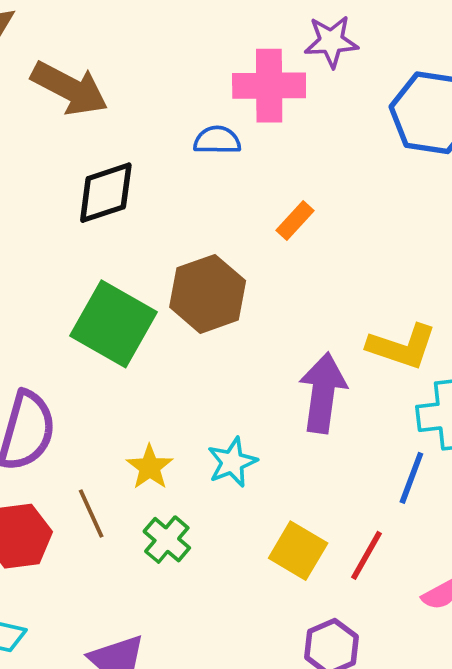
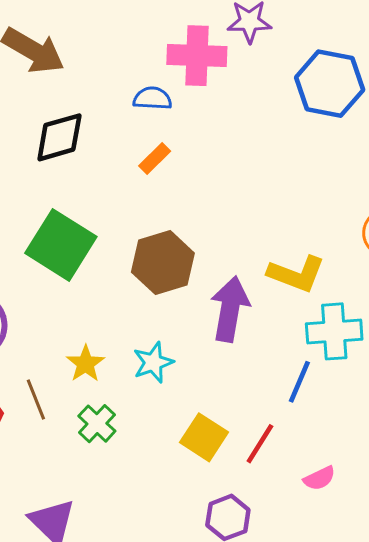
orange rectangle: (295, 221) -> (155, 159), moved
brown hexagon: (208, 294) -> (163, 263), moved

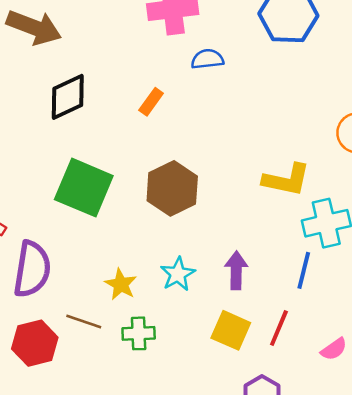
blue semicircle: (152, 98) -> (207, 59), moved
purple arrow: (230, 309) -> (236, 270), moved, size x0.7
brown line: (36, 400) -> (84, 321), turned -40
green cross: (97, 424) -> (139, 333), turned -36

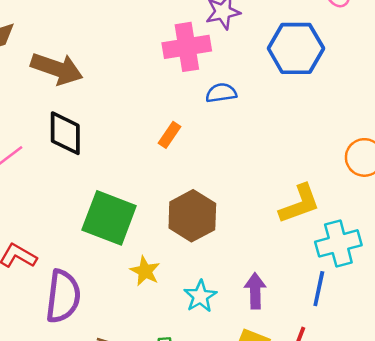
black diamond: (68, 97) -> (65, 133), moved, turned -63
yellow L-shape: (286, 180) -> (299, 204), turned -30
yellow star: (121, 284) -> (145, 271), moved

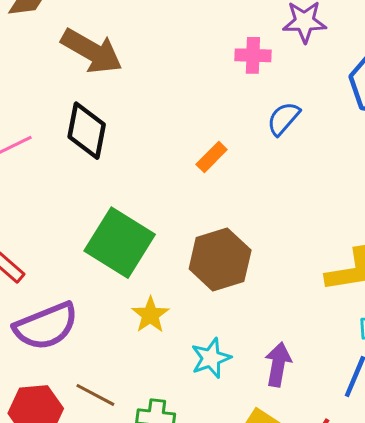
pink cross: (187, 47) -> (253, 55), size x0.6
blue semicircle: (221, 93) -> (283, 119), turned -52
purple semicircle: (63, 296) -> (46, 326), turned 50

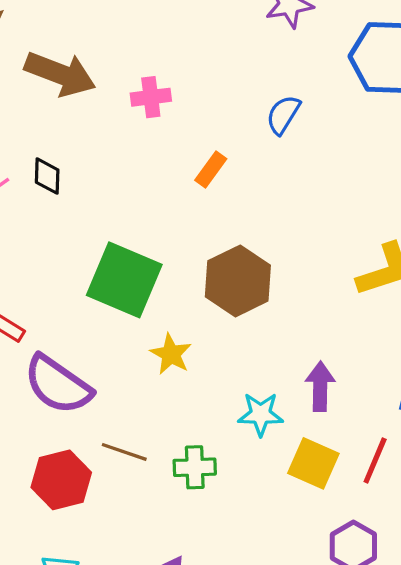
pink cross: (253, 55) -> (151, 97), moved
black diamond: (87, 131) -> (47, 176), moved, size x0.6
purple semicircle: (46, 326) -> (58, 385), turned 66
cyan star: (211, 358) -> (261, 414), moved, turned 30

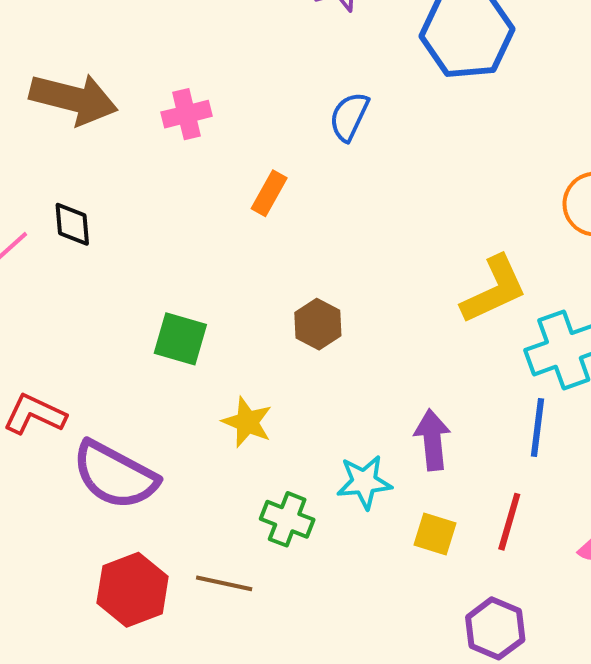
green square: (124, 280) -> (180, 339), size x0.6
brown hexagon: (238, 281) -> (318, 324), size x0.6
brown line: (124, 452) -> (224, 583), moved
yellow square: (313, 463) -> (435, 534), size x0.7
green cross: (195, 467) -> (287, 519), moved, turned 30

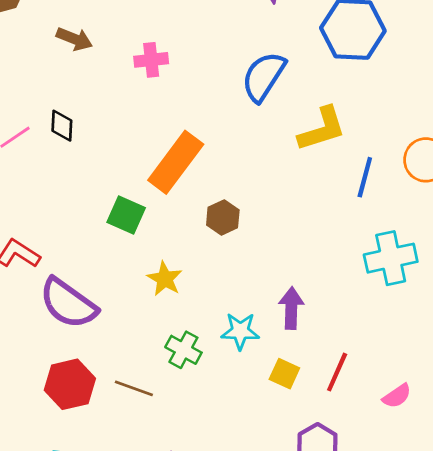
brown arrow: (74, 99) -> (74, 39), size x0.6
blue semicircle: (349, 117) -> (264, 77), size x1.5
orange rectangle: (269, 193) -> (176, 162), moved, size x2.0
yellow L-shape: (494, 290) -> (322, 129), moved
blue line: (537, 428) -> (365, 177), moved

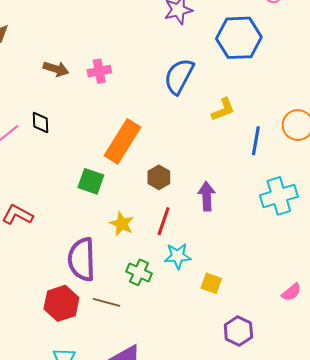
brown arrow: (74, 39) -> (56, 69), moved
yellow L-shape: (322, 129) -> (223, 109), size x0.7
purple semicircle: (68, 303) -> (82, 259), moved, turned 57
purple arrow: (291, 308) -> (207, 196), moved
red line: (337, 372) -> (164, 221), moved

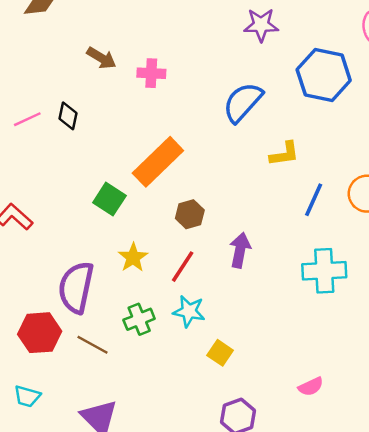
green cross: (139, 272) -> (139, 319), turned 30

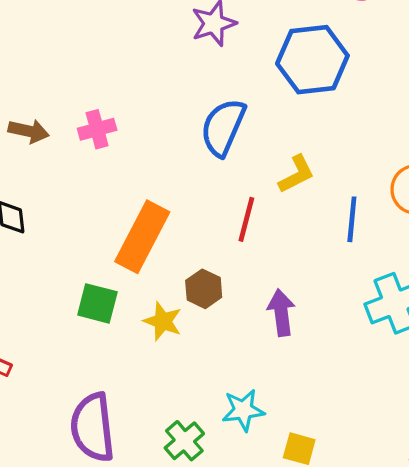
yellow star: (133, 258) -> (163, 321), moved
red line: (183, 267) -> (246, 219), moved

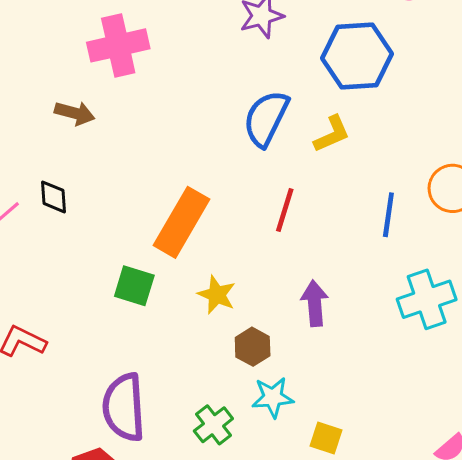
pink cross: (97, 129) -> (118, 45), moved, size x1.6
yellow L-shape: (296, 174) -> (332, 134), moved
brown hexagon: (204, 289) -> (253, 347), moved
yellow star: (163, 321) -> (217, 295), moved

